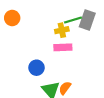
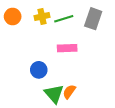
green line: (73, 20) -> (64, 19), moved
yellow cross: (62, 30) -> (42, 16), moved

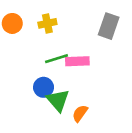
green line: (64, 19) -> (57, 59), moved
green triangle: (54, 94) -> (58, 100), moved

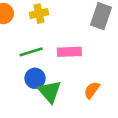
green line: (57, 59) -> (31, 52), moved
orange semicircle: (80, 113) -> (92, 90), moved

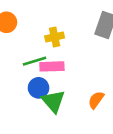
yellow cross: (39, 14) -> (55, 37), moved
pink rectangle: (69, 52) -> (52, 66), moved

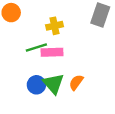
blue circle: (39, 88) -> (36, 85), moved
orange semicircle: (96, 100) -> (76, 82), moved

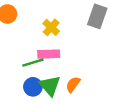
yellow cross: (54, 26) -> (51, 27), turned -35
green line: (36, 47) -> (33, 63), moved

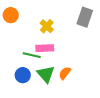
green line: (33, 63) -> (32, 55), turned 30
blue circle: (33, 87) -> (23, 75), moved

